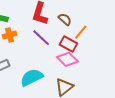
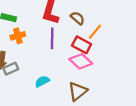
purple line: (41, 38) -> (52, 38), turned 48
cyan semicircle: (32, 77) -> (42, 81), size x0.6

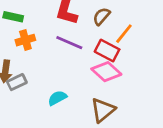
brown semicircle: (77, 18) -> (101, 16), turned -88
purple line: (52, 38) -> (69, 43), turned -66

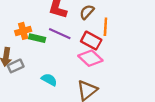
green rectangle: (13, 17) -> (37, 38), moved
orange line: (124, 34) -> (105, 27), turned -36
cyan semicircle: (57, 98) -> (49, 80), turned 56

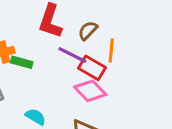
purple line: (60, 34) -> (72, 55), moved

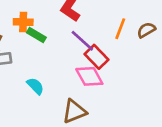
brown semicircle: (88, 30) -> (146, 30), moved
orange line: (111, 51) -> (120, 29), moved

